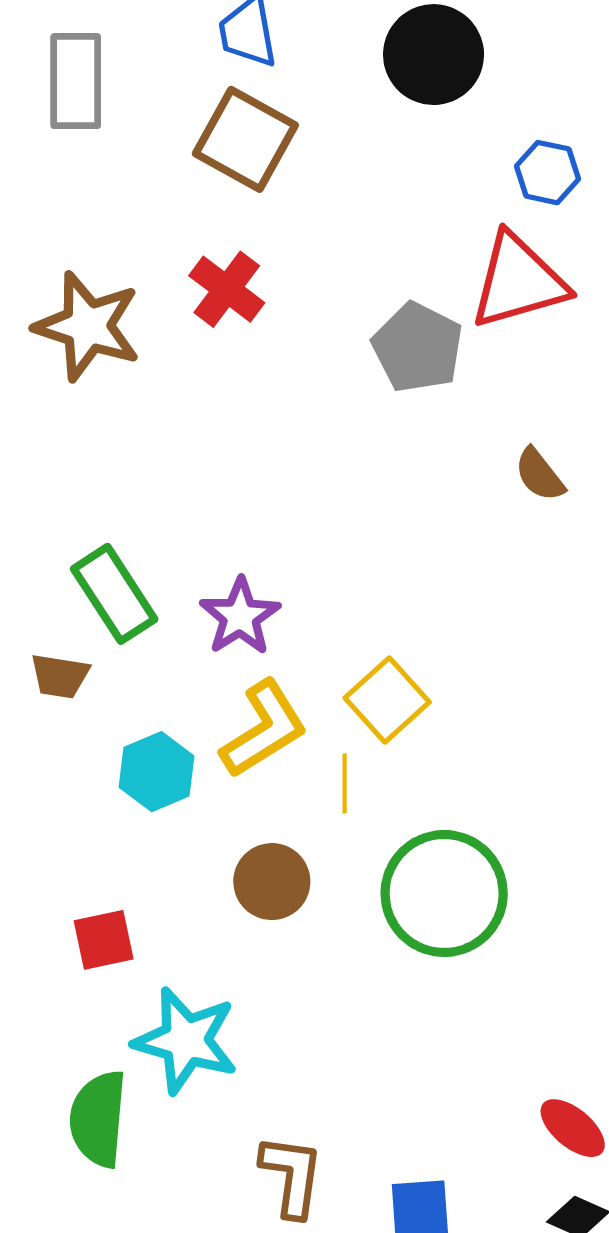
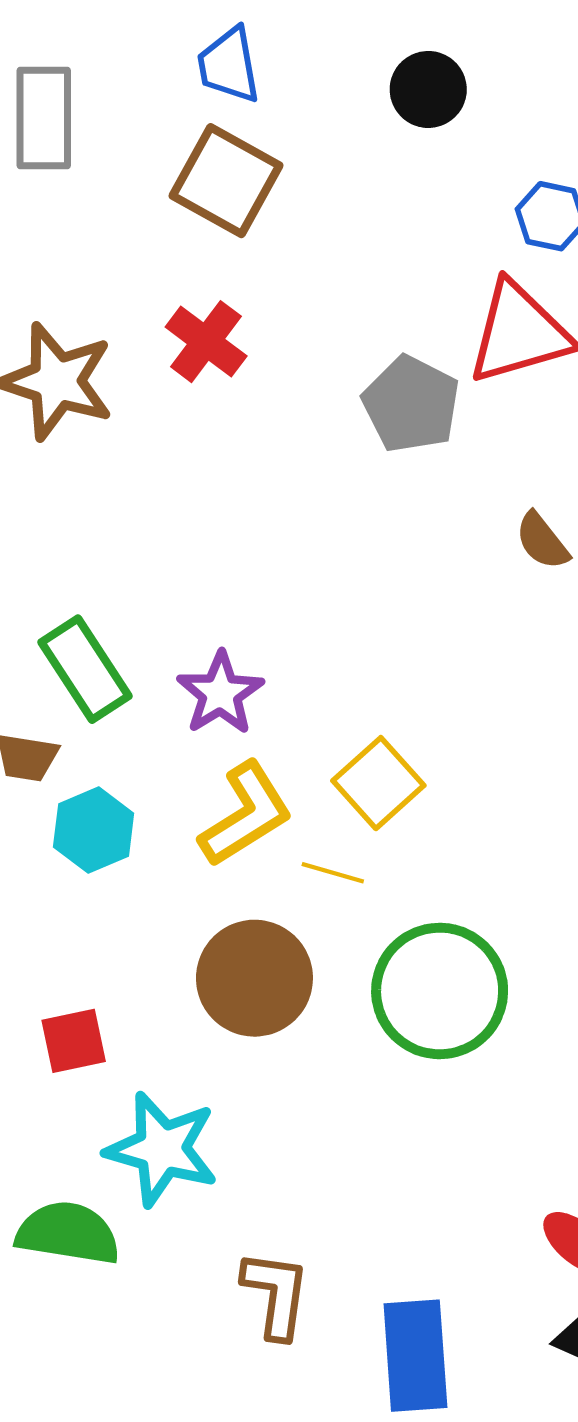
black circle: (434, 55) -> (428, 89), size x0.7
cyan hexagon: (157, 772) -> (94, 830), moved
yellow line: (345, 783) -> (333, 873), turned -74
brown circle: (272, 882) -> (254, 978), size x1.4
green semicircle: (98, 1119) -> (68, 1233), turned 94

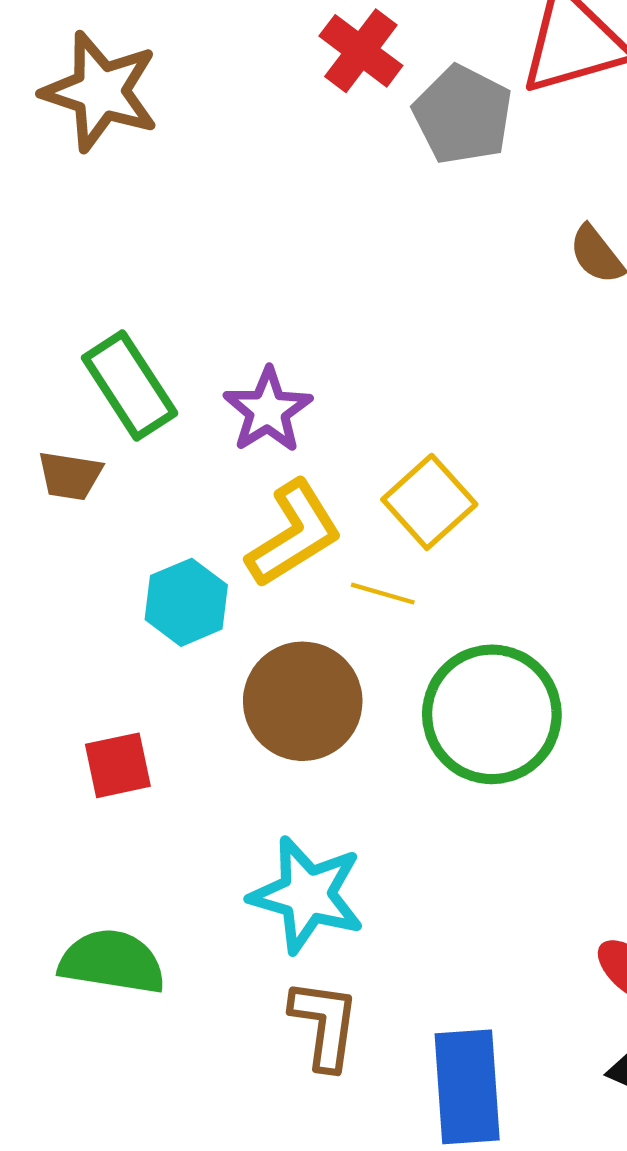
red cross: (206, 342) -> (361, 51), moved
cyan hexagon: (94, 830) -> (186, 602), moved
cyan star: (162, 1149) -> (307, 895), moved

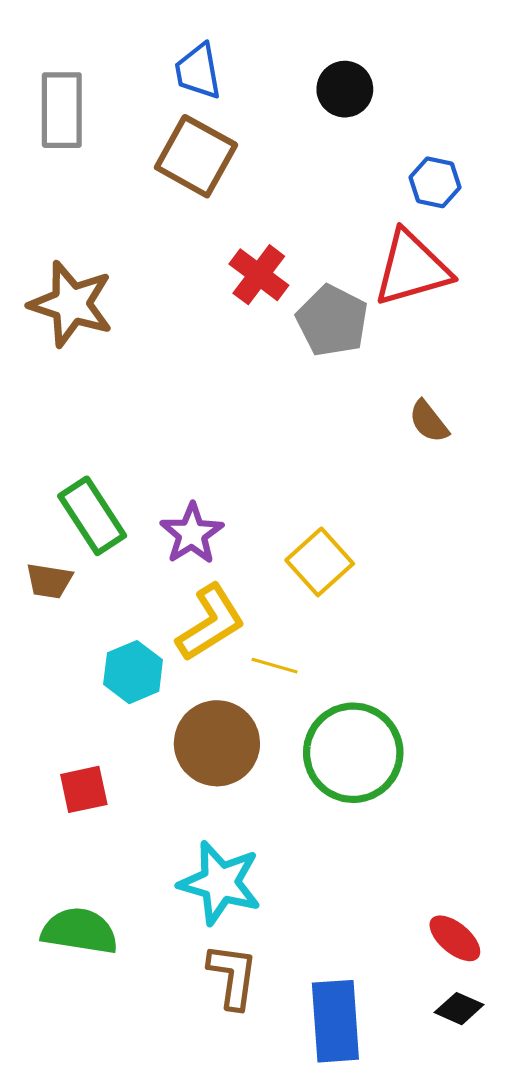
yellow square: (429, 502) -> (320, 562), moved

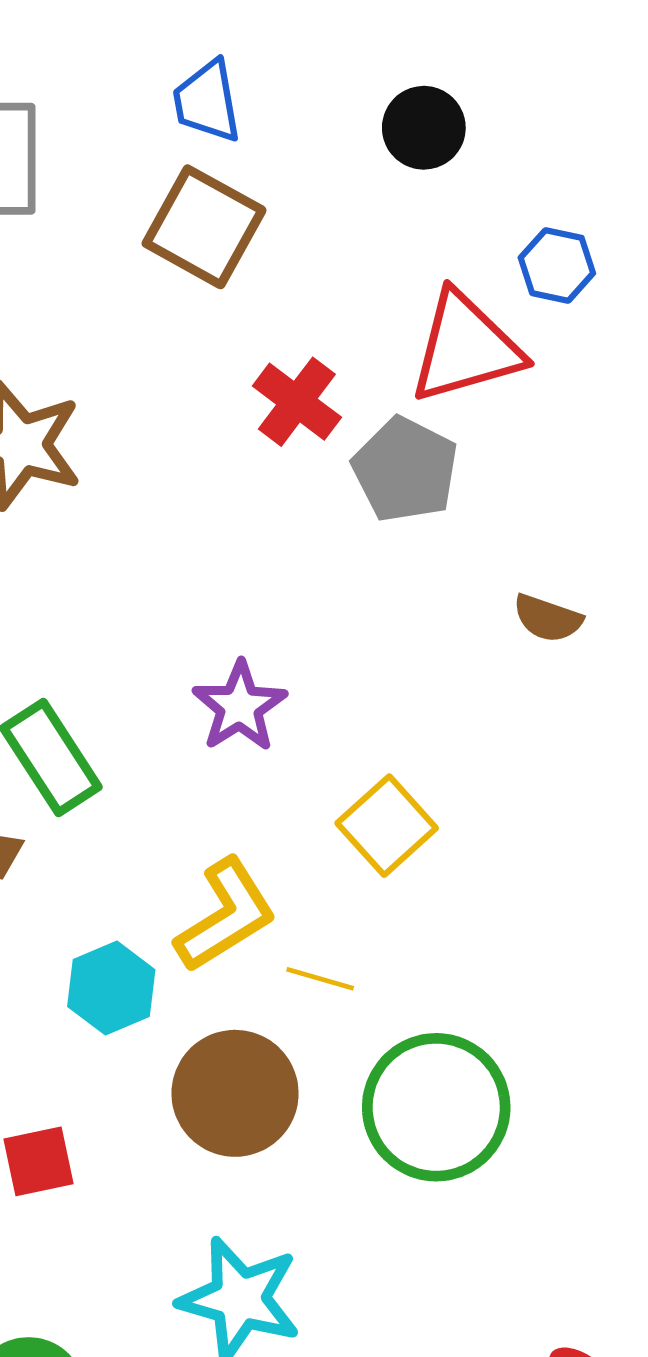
red triangle: (412, 268) -> (466, 347), moved
brown semicircle: (429, 421) -> (548, 618), turned -33
purple star: (192, 534) -> (240, 706), moved

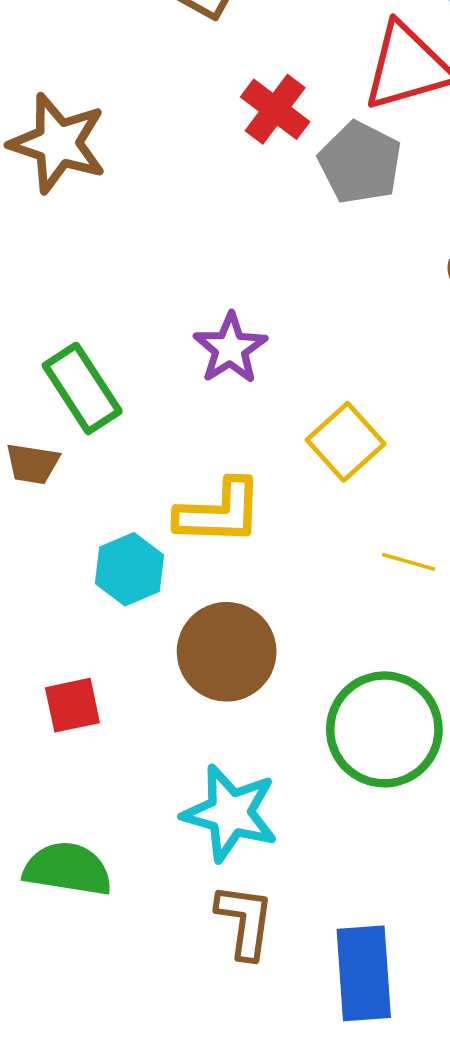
yellow L-shape: (226, 915) -> (219, 512), turned 34
yellow line: (320, 979) -> (409, 562), moved
green circle: (436, 1107) -> (384, 729), moved

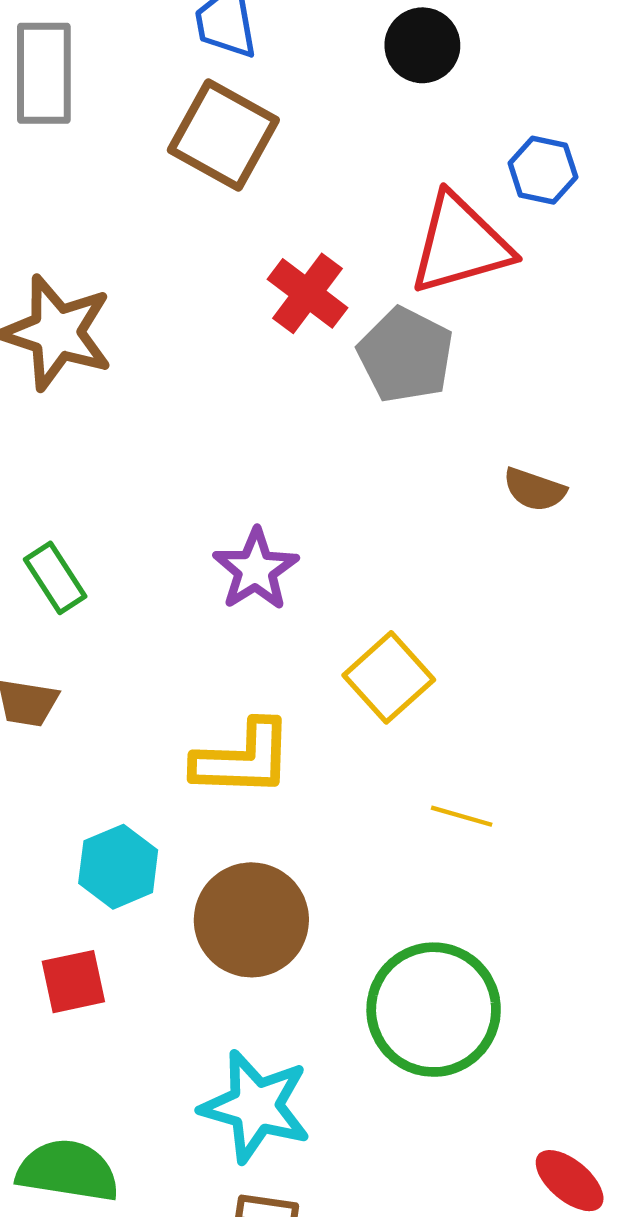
green rectangle: (82, 388) -> (55, 578), moved, size x0.7
cyan hexagon: (130, 569) -> (118, 867), moved

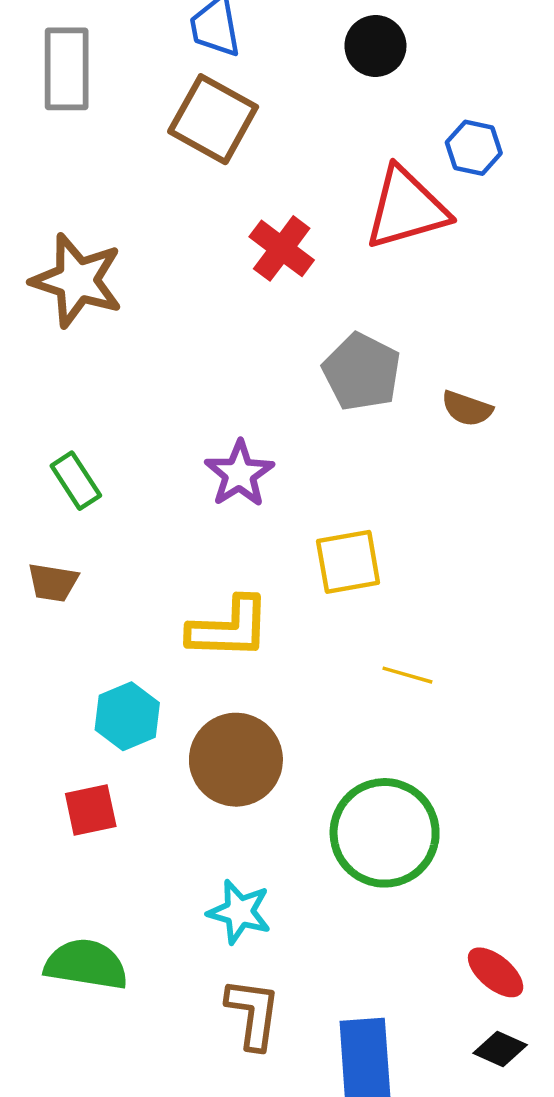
gray pentagon: (406, 355) -> (362, 372), moved
yellow square: (389, 677) -> (348, 562), turned 32
cyan star: (256, 1106) -> (239, 912), size x0.7

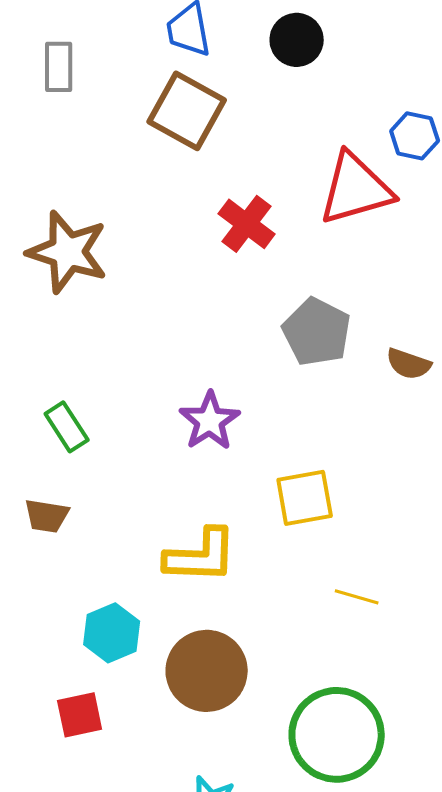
black circle: (375, 46) -> (297, 40), moved
gray rectangle: (67, 69) -> (59, 67), size x0.7

